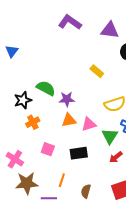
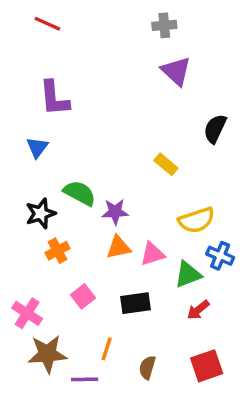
purple L-shape: (70, 22) -> (54, 98), moved, turned -130
purple triangle: (110, 30) -> (176, 71), moved, turned 36
blue triangle: (12, 51) -> (37, 147), moved
green triangle: (110, 136) -> (188, 274), turned 36
pink square: (48, 149) -> (83, 296), turned 32

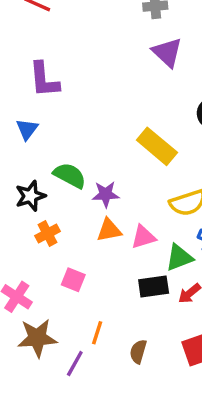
yellow rectangle: (166, 164) -> (157, 146), size x1.6
pink square: (83, 296) -> (73, 280), turned -30
black rectangle: (135, 303) -> (154, 287), moved
purple line: (85, 379) -> (75, 364), turned -60

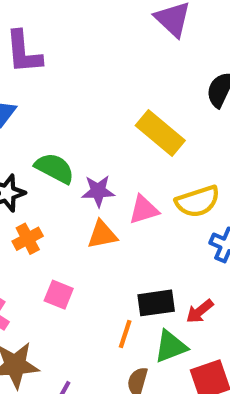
pink triangle: (143, 237) -> (144, 210), moved
green triangle: (179, 257) -> (171, 346), moved
orange line: (97, 333) -> (125, 334), moved

